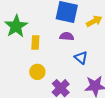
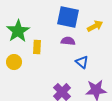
yellow circle: (37, 72) -> (14, 62), moved

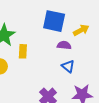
purple semicircle: (68, 41) -> (64, 45), moved

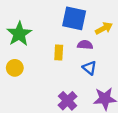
yellow rectangle: (23, 51) -> (59, 52), moved

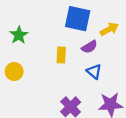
green star: (19, 34) -> (19, 35), size x0.7
purple semicircle: (85, 45) -> (89, 47), turned 144

